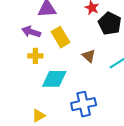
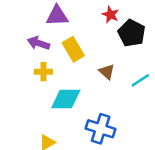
blue cross: (84, 104) -> (101, 129), turned 30

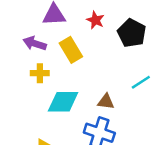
red star: (110, 15) -> (95, 20), moved
brown triangle: (107, 72) -> (106, 102), moved, turned -35

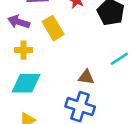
cyan diamond: (63, 102) -> (26, 83), moved

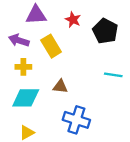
cyan line: (119, 59) -> (113, 75), turned 42
brown triangle: (86, 77) -> (60, 86), moved

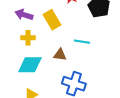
cyan line: (113, 75) -> (82, 42), moved

